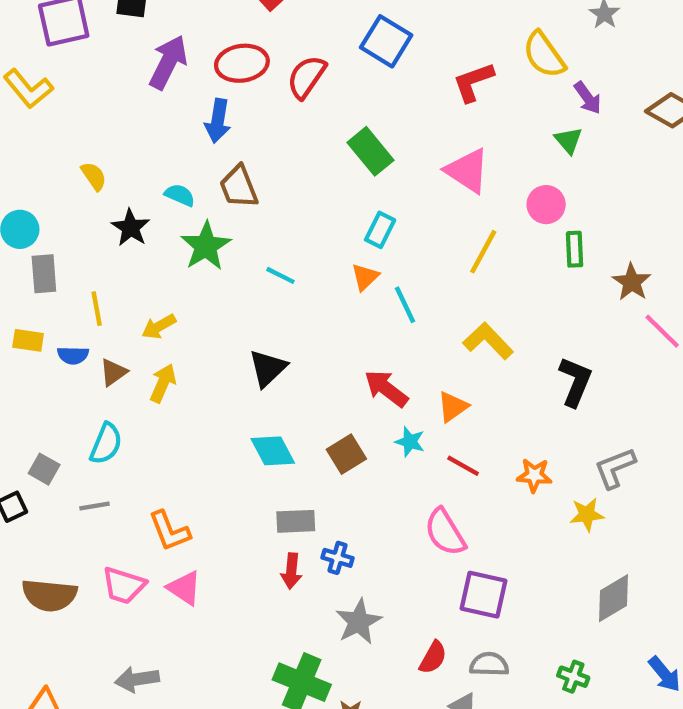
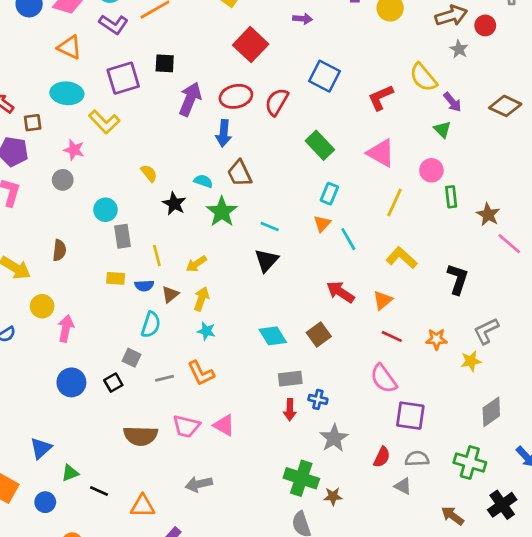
black triangle: (268, 368) -> (266, 260), moved
cyan star: (410, 442) -> (206, 331), moved
cyan semicircle: (106, 444) -> (151, 325), moved
orange L-shape: (169, 531) -> (201, 373), moved
green cross: (573, 677) -> (470, 463), size x1.6

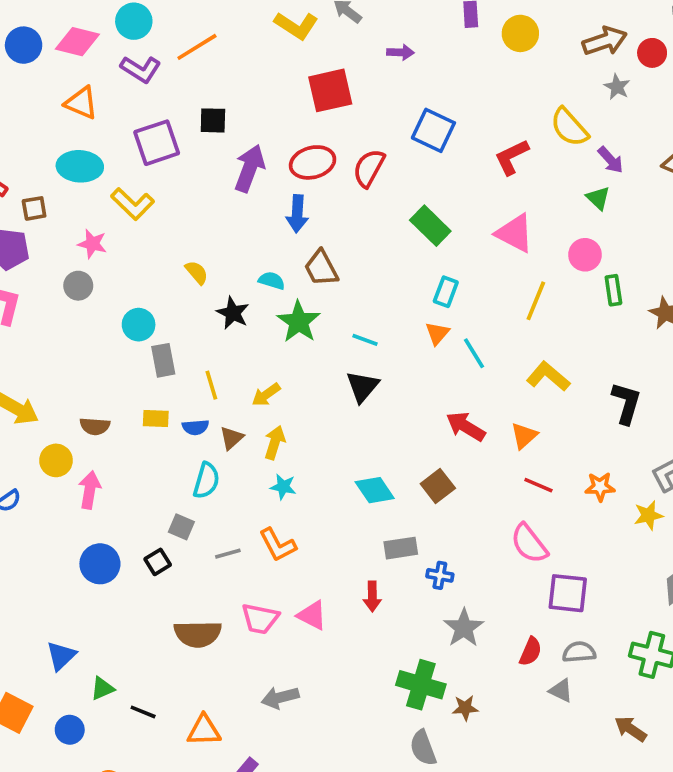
red square: (251, 45) -> (330, 90), turned 36
brown semicircle: (59, 250) -> (95, 426), moved, turned 90
red arrow: (290, 410) -> (372, 597), moved

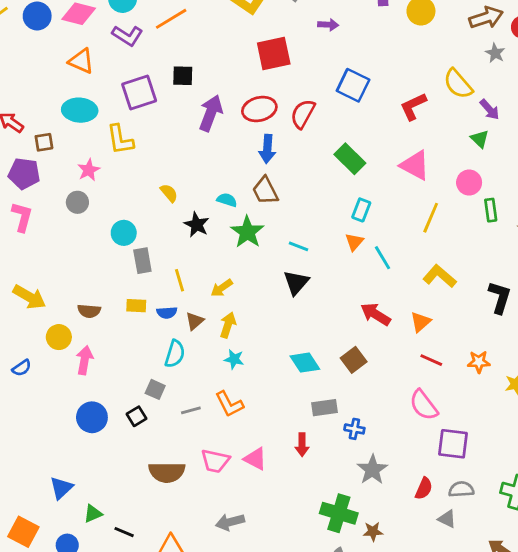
yellow L-shape: (133, 204) -> (120, 140), turned 36
blue arrow: (297, 214) -> (267, 149), moved
pink star: (92, 244) -> (89, 170), turned 30

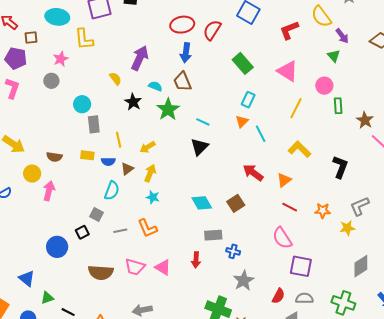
purple arrow: (211, 113) -> (140, 58), moved
blue circle: (92, 417) -> (57, 247), moved
blue triangle: (61, 488) -> (27, 278), turned -42

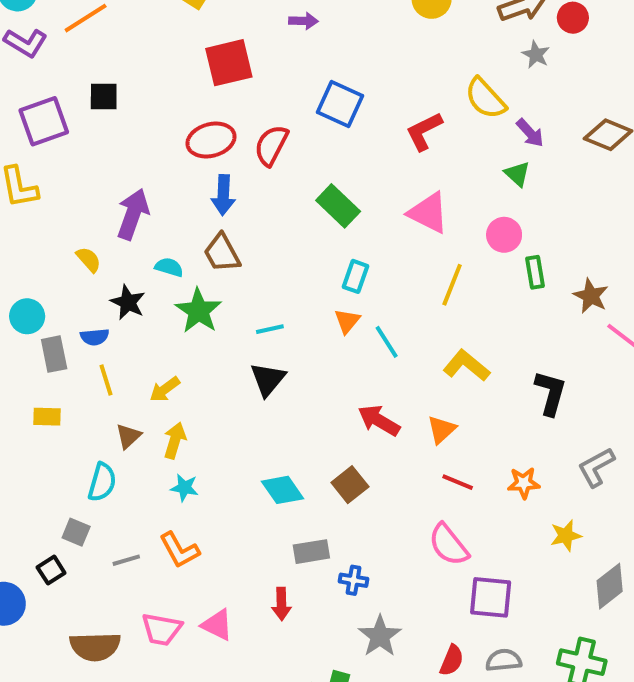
cyan line: (203, 122) -> (270, 329), turned -32
blue semicircle: (108, 162) -> (95, 337), moved
yellow star: (347, 228) -> (566, 536), moved

